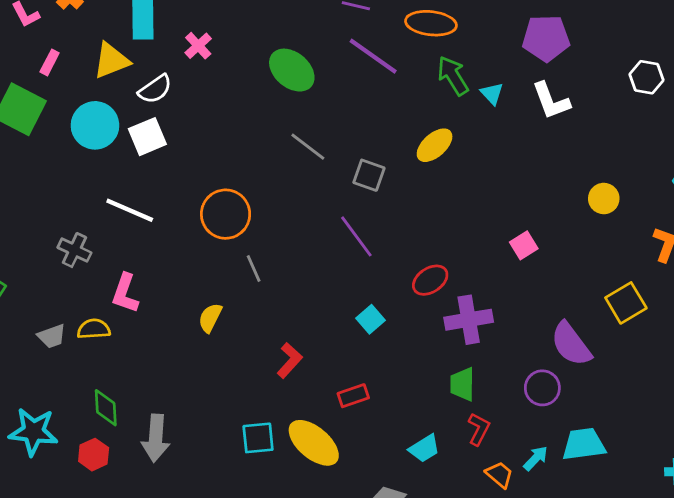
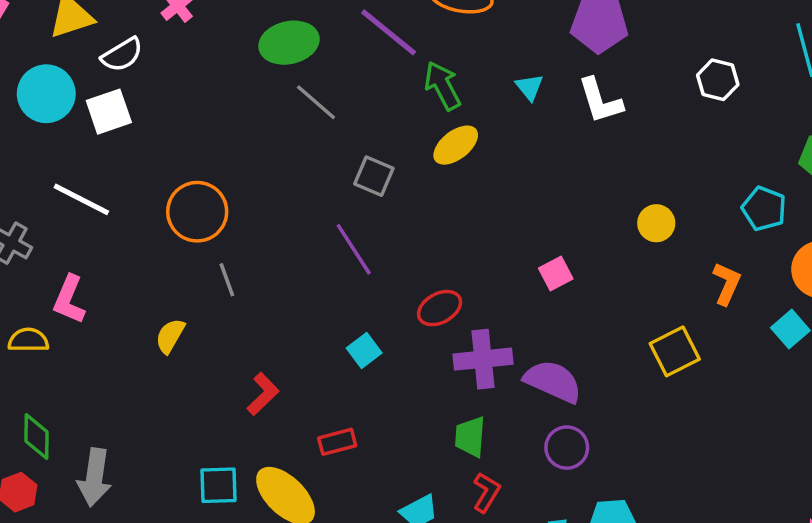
green ellipse: (292, 70) -> (289, 43), turned -57
green arrow: (453, 76) -> (443, 86), moved
gray line: (308, 147) -> (316, 102), moved
purple semicircle: (571, 344) -> (553, 381), moved, turned 147

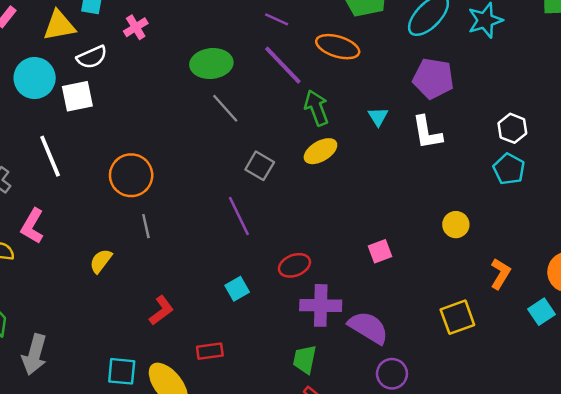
white line: (81, 199) -> (50, 156), turned 33
cyan pentagon: (764, 209) -> (509, 169), moved
purple circle: (567, 448) -> (392, 374), moved

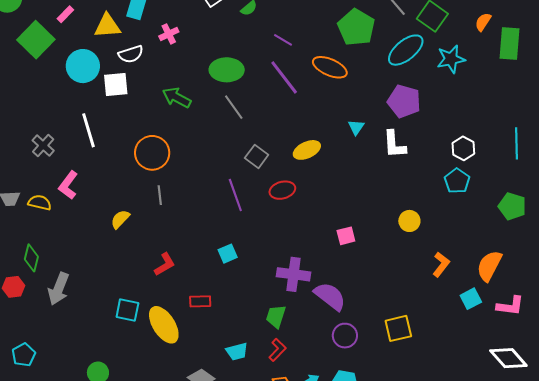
green arrow: (317, 108) -> (177, 98), moved, turned -48
red ellipse: (294, 265) -> (282, 190), moved
yellow square: (457, 317) -> (398, 328), moved

